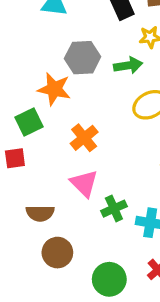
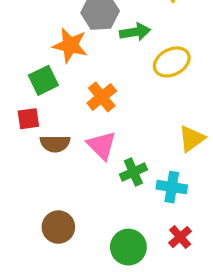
green arrow: (128, 65) -> (135, 32), moved
brown semicircle: (40, 213) -> (55, 144), moved
brown circle: (57, 253) -> (58, 227), moved

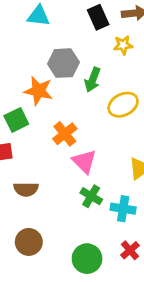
green arrow: (135, 32) -> (93, 80), turned 120
brown semicircle: (55, 144) -> (26, 189), moved
pink triangle: (102, 145) -> (84, 162), moved
green cross: (133, 172) -> (91, 196), turned -35

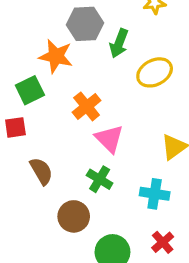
brown semicircle: (26, 189) -> (41, 171), turned -120
green cross: (91, 196) -> (100, 179), moved
brown circle: (29, 242) -> (74, 216), moved

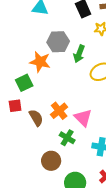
orange cross: (87, 106) -> (59, 111), moved
pink triangle: (109, 139) -> (83, 118), moved
brown semicircle: (41, 171) -> (36, 118), moved

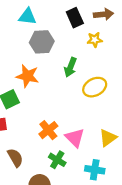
gray hexagon: (58, 42) -> (42, 42), moved
brown semicircle: (36, 118) -> (15, 158), moved

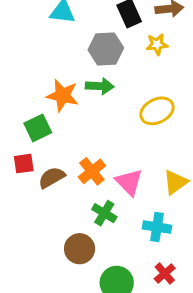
gray hexagon: (42, 42) -> (106, 49), moved
green arrow: (70, 67) -> (100, 86), moved, turned -108
brown semicircle: (15, 158) -> (52, 177), moved, turned -90

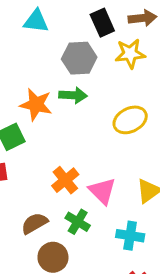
yellow star: (157, 44) -> (130, 54), size x1.4
brown semicircle: (52, 177) -> (34, 223), moved

